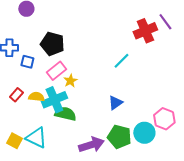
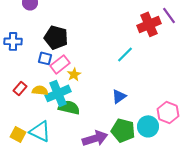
blue square: (27, 62) -> (45, 58), moved

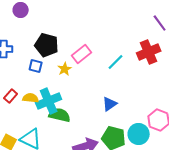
red cross: (149, 24) -> (149, 52), moved
pink rectangle: (60, 64) -> (82, 54), moved
yellow star: (74, 74) -> (65, 69), moved

